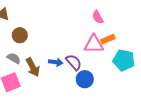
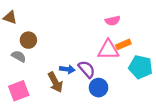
pink semicircle: (98, 17) -> (113, 21), turned -72
gray semicircle: (14, 58) -> (19, 56), moved
brown arrow: (33, 67) -> (55, 82), moved

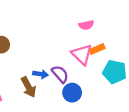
pink triangle: (108, 50) -> (82, 54), turned 45

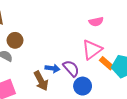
orange rectangle: (97, 49) -> (106, 63), moved, turned 64
pink triangle: (82, 54) -> (92, 50), turned 40

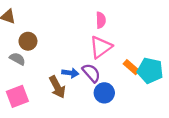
pink semicircle: (96, 22) -> (101, 20), moved, turned -80
pink triangle: (92, 50) -> (101, 47), moved

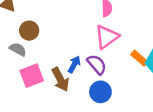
blue arrow: (70, 73) -> (74, 64), turned -70
blue circle: (104, 93) -> (100, 92), moved
pink square: (17, 96) -> (32, 76), moved

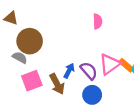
brown circle: (29, 31) -> (30, 41), size x1.5
pink triangle: (107, 37) -> (110, 64), moved

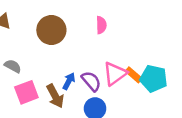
brown circle: (30, 41) -> (51, 30), moved

